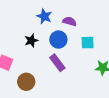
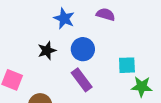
purple semicircle: (69, 21) -> (106, 14), moved
cyan square: (88, 43) -> (127, 65), moved

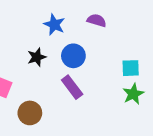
cyan square: (127, 65) -> (131, 68), moved
green star: (142, 87) -> (133, 94), turned -30

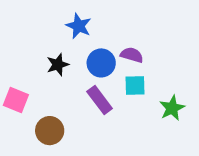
purple semicircle: (97, 20) -> (132, 55), moved
cyan square: (131, 68) -> (135, 86), moved

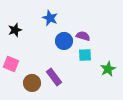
black star: (58, 65) -> (15, 30), moved
purple rectangle: (100, 100) -> (54, 77), moved

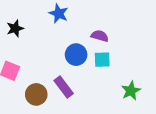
blue circle: (64, 41) -> (76, 55), moved
green star: (108, 69) -> (131, 91), moved

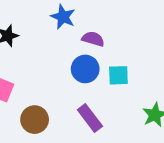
purple semicircle: (100, 36) -> (93, 39), moved
purple rectangle: (64, 87) -> (90, 118), moved

